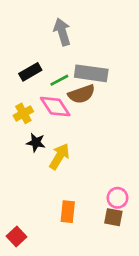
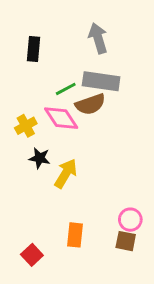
gray arrow: (62, 32) -> (98, 38), moved
black rectangle: (30, 72) -> (33, 49), moved, turned -55
red square: (16, 237) -> (32, 255), moved

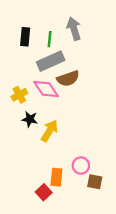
gray rectangle: (101, 81) -> (51, 61), moved, turned -32
green line: (66, 89) -> (50, 39), moved, turned -56
pink circle: (130, 220) -> (81, 166), moved
red square: (32, 255) -> (44, 192), moved

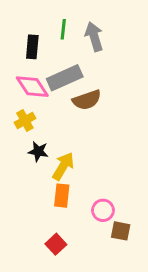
green line: (50, 39) -> (63, 29), moved
pink diamond: (46, 89) -> (32, 87), moved
orange rectangle: (56, 177) -> (62, 196), moved

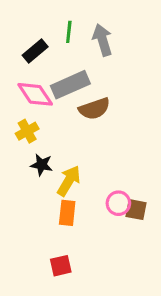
black rectangle: (32, 47) -> (35, 51), turned 45
pink circle: (103, 210) -> (118, 203), moved
brown square: (121, 231) -> (136, 210), moved
red square: (56, 244) -> (61, 266), turned 30

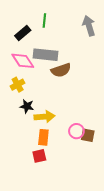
gray arrow: (102, 40) -> (89, 26), moved
gray rectangle: (70, 85) -> (45, 55), turned 30
yellow arrow: (69, 181) -> (44, 117), turned 54
red square: (61, 266) -> (39, 156), moved

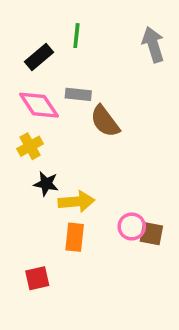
gray rectangle: (45, 55) -> (78, 94), size x0.6
brown semicircle: (61, 70) -> (105, 121), turned 72
red square: (39, 156) -> (37, 278), moved

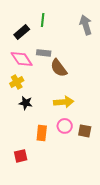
yellow arrow: (76, 202) -> (64, 102), moved
pink circle: (132, 226) -> (65, 126), moved

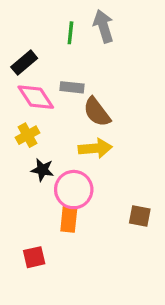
gray arrow: (86, 25) -> (103, 26), moved
black rectangle: (22, 32) -> (24, 63), moved
yellow arrow: (64, 102) -> (95, 148), moved
pink circle: (65, 126) -> (74, 190), moved, size x1.5

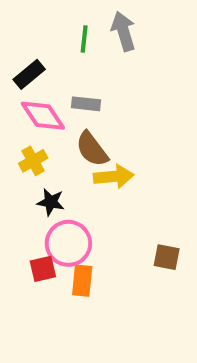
brown semicircle: (97, 112) -> (92, 149), moved
pink circle: (74, 190) -> (68, 243), moved
orange rectangle: (69, 219) -> (82, 281), moved
red square: (34, 257) -> (43, 269), moved

